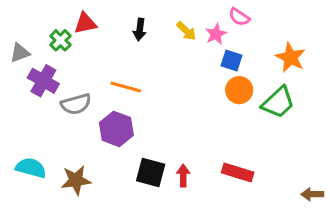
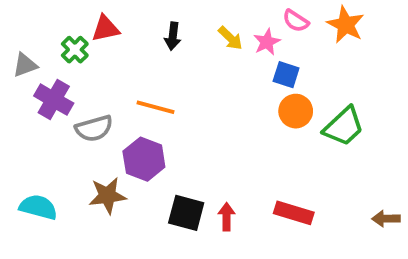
orange star: (291, 57) -> (346, 25), moved
brown star: (76, 180) -> (107, 196), moved
brown arrow: (312, 194) -> (386, 219), moved

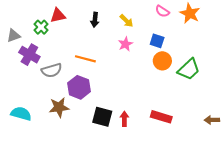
pink star: (267, 42) -> (125, 44), moved

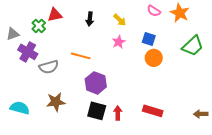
green trapezoid: (189, 69) -> (193, 46), moved
purple hexagon: (79, 87) -> (96, 83), moved

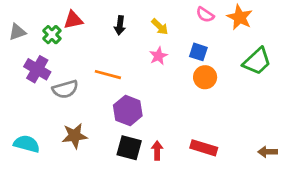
gray triangle: (13, 34) -> (17, 32), moved

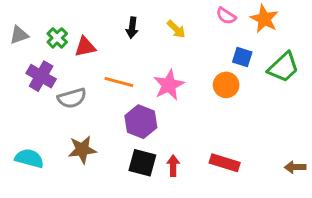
red triangle: (73, 20) -> (85, 47), moved
blue square: (198, 52) -> (242, 57), moved
pink star: (158, 56) -> (169, 85), moved, size x1.5

